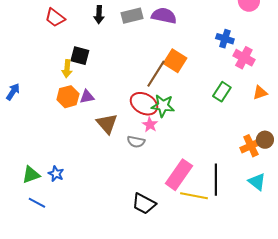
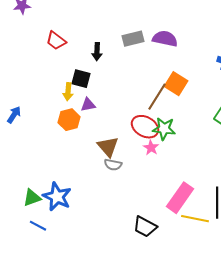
black arrow: (99, 15) -> (97, 52), moved
purple triangle: (87, 97) -> (88, 105), moved
gray semicircle: (136, 142) -> (113, 165), moved
blue star: (56, 174) -> (57, 197), size x1.8

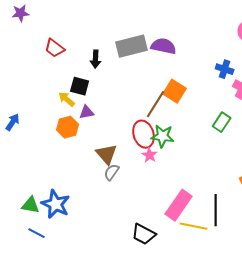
gray rectangle: (133, 39) -> (132, 46), size x1.4
yellow arrow: (68, 92) -> (67, 99), turned 126
red ellipse: (145, 127) -> (144, 134), turned 44
gray semicircle: (113, 165) -> (112, 172), turned 114
green triangle: (32, 198) -> (31, 205), turned 30

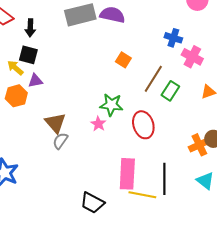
black arrow: (96, 59) -> (30, 28), moved
orange square: (175, 91) -> (123, 60), size x0.7
brown line: (156, 104) -> (153, 79), moved
red ellipse: (144, 134) -> (143, 125), moved
pink rectangle: (179, 205) -> (127, 174), turned -32

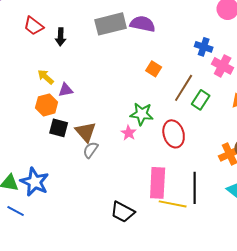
black square: (28, 55) -> (59, 128), moved

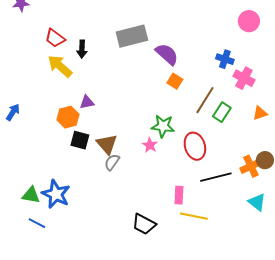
purple semicircle: (143, 24) -> (167, 54), moved, turned 30
yellow arrow: (46, 77) -> (60, 66), moved, size x1.5
pink rectangle: (158, 183) -> (179, 195), size x0.6
black line: (195, 188) -> (216, 177), moved, turned 76

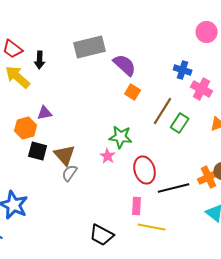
red ellipse: (195, 146) -> (145, 170), moved

